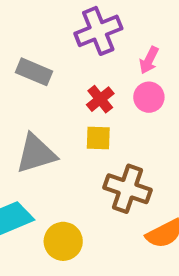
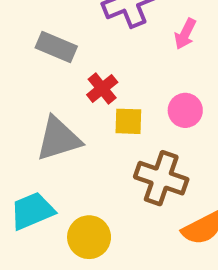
pink circle: (149, 97) -> (185, 110), moved
red cross: (100, 99) -> (102, 89), moved

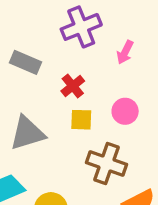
red cross: (102, 89) -> (73, 86), moved

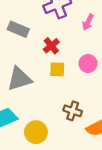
brown cross: (106, 164) -> (73, 111), moved, size x0.7

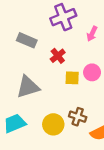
yellow square: (57, 69) -> (72, 78), moved
yellow circle: (36, 132) -> (53, 124), moved

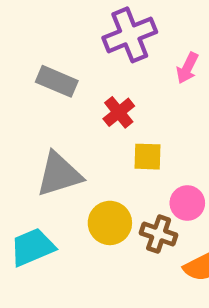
pink circle: (92, 72) -> (187, 203), moved
yellow circle: (53, 124) -> (110, 223), moved

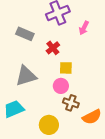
pink circle: (187, 203) -> (61, 86), moved
yellow circle: (110, 223) -> (49, 125), moved

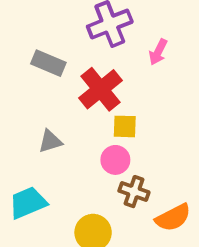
red cross: (53, 48) -> (100, 89), size x1.6
gray triangle: (26, 76) -> (50, 141), size x0.6

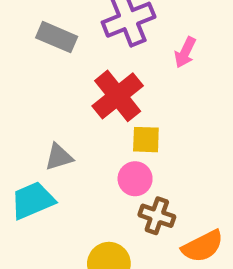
gray rectangle: (48, 63) -> (57, 37), moved
cyan trapezoid: (28, 203) -> (33, 201), moved

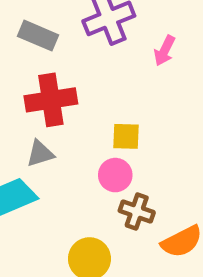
red cross: (118, 96) -> (51, 100), moved, turned 30

